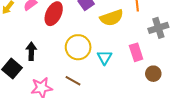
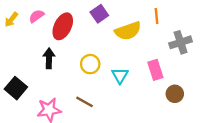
yellow circle: (78, 47) -> (90, 64), size x0.7
black arrow: (31, 51) -> (49, 58), moved

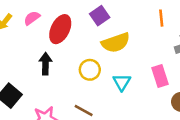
yellow semicircle: (128, 31) -> (116, 43), moved

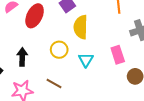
yellow semicircle: (116, 43) -> (81, 27), turned 110
black arrow: (45, 64) -> (22, 57), moved

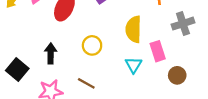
yellow semicircle: (81, 27) -> (133, 29), moved
cyan triangle: (86, 60) -> (133, 65), moved

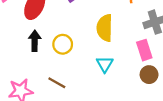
pink rectangle: (158, 51) -> (144, 50), moved
black arrow: (51, 53) -> (35, 41), moved

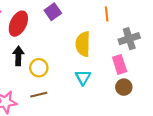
yellow circle: (63, 44) -> (39, 68), moved
brown line: (57, 83) -> (39, 95), turned -42

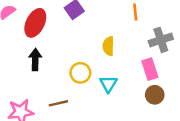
yellow semicircle: (83, 44) -> (108, 46), size x0.7
yellow circle: (39, 68) -> (80, 73), moved

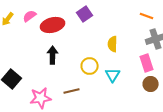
orange line: (135, 12) -> (147, 16), moved, turned -64
red ellipse: (35, 23) -> (53, 25), turned 50

